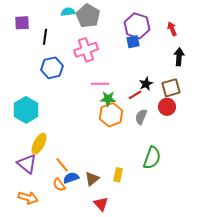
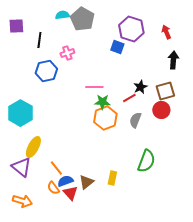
blue square: (133, 42) -> (117, 47), moved, turned 32
pink cross: (86, 50) -> (67, 53), moved, size x0.6
red triangle: (101, 204) -> (70, 193), moved

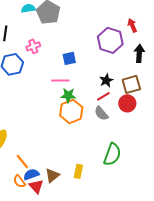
purple hexagon: (131, 29) -> (110, 40), moved
blue square: (117, 47) -> (69, 58), moved, turned -32
red line: (129, 98) -> (103, 96), moved
gray semicircle: (135, 120) -> (101, 113), turned -63

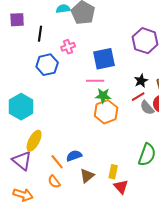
blue square: (69, 58) -> (104, 59), size x1.6
gray semicircle: (101, 113) -> (147, 108), moved
blue semicircle: (31, 174) -> (74, 156), moved
red triangle: (36, 186) -> (121, 187), moved

